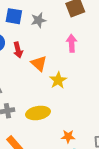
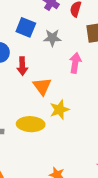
pink arrow: (72, 43) -> (75, 63), moved
yellow ellipse: (38, 113) -> (31, 124), moved

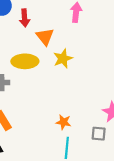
yellow ellipse: (31, 124) -> (25, 61), moved

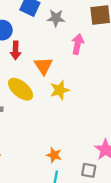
red arrow: (25, 18) -> (16, 50), moved
yellow ellipse: (25, 61) -> (21, 89), turned 35

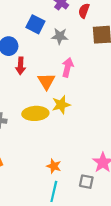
pink arrow: (78, 44) -> (68, 67), moved
yellow ellipse: (21, 89) -> (35, 113), moved, turned -45

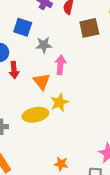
gray star: (60, 36) -> (44, 45), moved

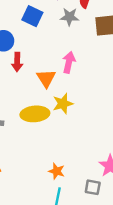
gray star: (44, 45) -> (70, 17), moved

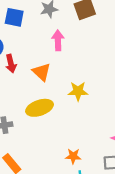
pink arrow: (69, 62) -> (58, 40), moved
yellow star: (63, 104) -> (78, 91), moved, turned 30

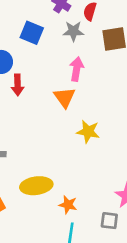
orange triangle: (42, 72) -> (65, 97), moved
yellow ellipse: (40, 108) -> (36, 186), moved

